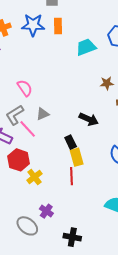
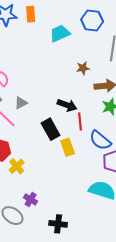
black rectangle: (71, 142) -> (50, 129), size x1.5
yellow rectangle: (77, 157) -> (68, 147), moved
red line: (71, 176) -> (80, 121), moved

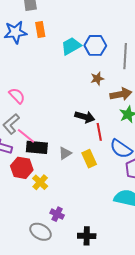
blue hexagon: (92, 21) -> (95, 45), moved
gray triangle: (21, 103) -> (65, 153), moved
black rectangle: (50, 129) -> (37, 147), moved, turned -50

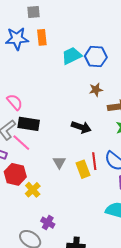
red line: (99, 132) -> (94, 161), moved
black rectangle: (37, 147) -> (29, 124), moved
gray triangle: (65, 153) -> (59, 162), turned -32

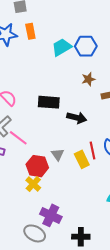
black rectangle: (29, 124) -> (49, 102), moved
red hexagon: (15, 174) -> (37, 166), moved
purple cross: (48, 223) -> (51, 215), size x1.5

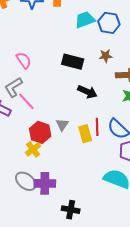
black rectangle: (49, 102) -> (73, 62), moved
purple cross: (51, 215) -> (45, 183), turned -35
gray ellipse: (35, 233) -> (26, 181), moved

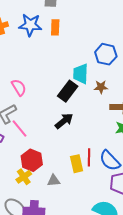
cyan trapezoid: (85, 20) -> (81, 74), moved, turned -70
black rectangle: (73, 62) -> (68, 91), turned -70
black arrow: (87, 92) -> (64, 121), moved, turned -66
gray triangle: (62, 125) -> (54, 180), moved, turned 48

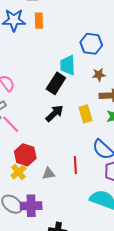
brown star: (101, 87) -> (99, 75), moved
red line: (89, 157) -> (75, 165), moved
yellow rectangle: (77, 164) -> (85, 114), moved

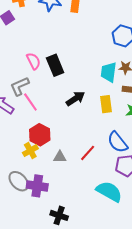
cyan trapezoid: (68, 65) -> (109, 72), moved
black rectangle: (56, 83) -> (55, 65), moved, turned -65
red line: (75, 165) -> (88, 153), turned 36

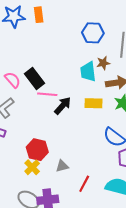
pink line: (30, 102) -> (47, 94), moved, turned -36
yellow rectangle: (106, 104) -> (94, 103), turned -66
red line: (88, 153) -> (84, 184), moved

